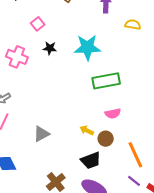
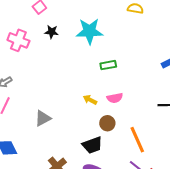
green rectangle: (106, 81) -> (108, 65), size x0.6
yellow arrow: (87, 130) -> (90, 100), moved

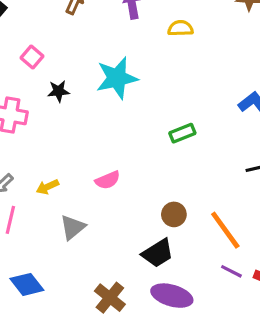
green rectangle: (108, 65) -> (182, 133), moved
pink semicircle: (115, 98) -> (108, 180), moved
yellow arrow: (90, 100) -> (47, 187), moved, turned -40

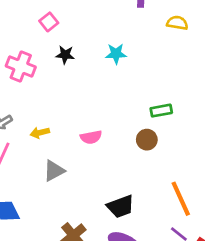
cyan star: (117, 78) -> (116, 54), size x0.6
brown circle: (174, 214) -> (147, 140), moved

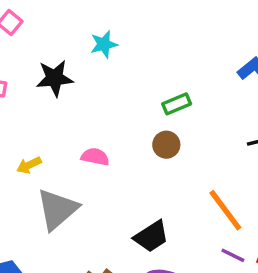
black star: (65, 55) -> (55, 78), moved, size x1.5
pink semicircle: (91, 137) -> (95, 157), turned -145
gray triangle: (54, 171) -> (57, 209), size x1.5

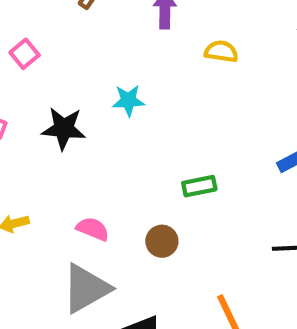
brown circle: (166, 145) -> (162, 241), moved
gray triangle: (57, 209) -> (86, 289), moved

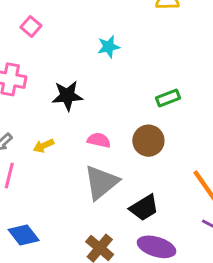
black star: (64, 129) -> (67, 96), moved
brown circle: (162, 241) -> (148, 141), size x1.4

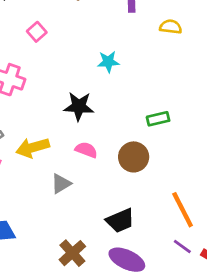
black star: (67, 96) -> (79, 106), moved
yellow arrow: (44, 146) -> (33, 148), size x1.6
gray triangle: (101, 182) -> (61, 184), moved, size x0.6

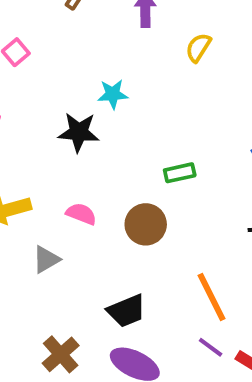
yellow semicircle: (171, 27) -> (198, 48), turned -65
black star: (79, 106) -> (79, 132), moved

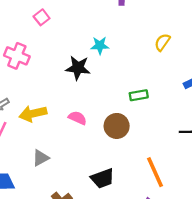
yellow semicircle: (198, 48) -> (162, 42), moved
gray triangle: (46, 259) -> (41, 158), moved

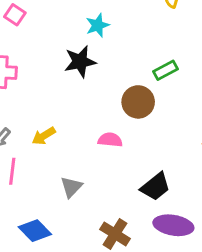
yellow arrow: (33, 114) -> (44, 136), size x0.7
pink semicircle: (77, 118) -> (110, 140), moved
brown circle: (117, 126) -> (138, 102), moved

